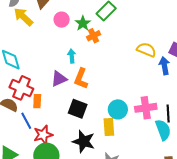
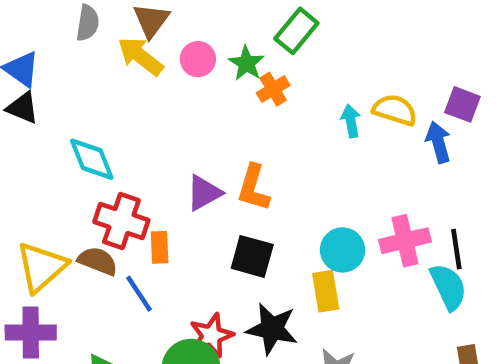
yellow arrow: (23, 17) -> (140, 56), moved
cyan arrow: (72, 56) -> (351, 121), moved
red star: (43, 135) -> (211, 335), moved

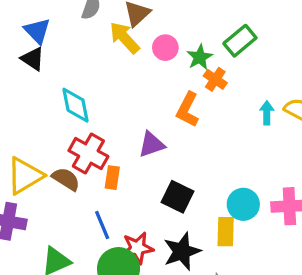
orange cross: (273, 89) -> (215, 79), turned -35
orange L-shape: (253, 188) -> (188, 110), moved
blue line: (139, 294) -> (102, 225), moved
black star: (272, 329) -> (182, 251), turned 30

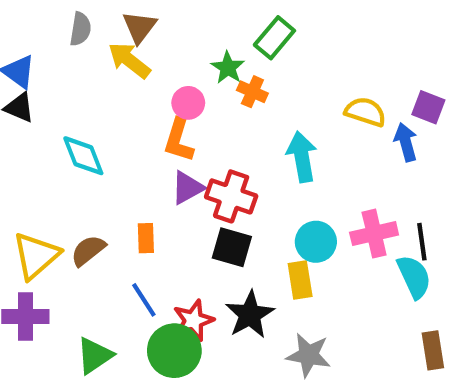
pink circle: (165, 48) -> (188, 103), moved
orange L-shape: (188, 110) -> (179, 140), moved
cyan arrow: (267, 113) -> (302, 157), moved, size x1.6
red cross: (88, 153) -> (231, 196), moved
brown semicircle: (66, 179) -> (88, 250), turned -60

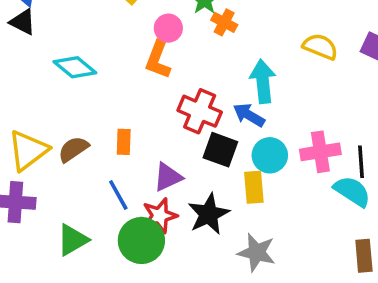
blue arrow: (406, 142) -> (249, 115), moved, turned -48
cyan diamond: (83, 156) -> (75, 67), turned -33
purple triangle: (187, 188) -> (168, 177), moved
black square: (232, 247) -> (220, 150), moved
cyan semicircle: (414, 277) -> (352, 191), turned -36

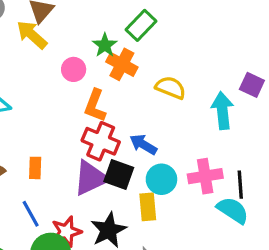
orange cross: (224, 22) -> (122, 64), size x1.4
yellow semicircle: (320, 47) -> (171, 88), moved
orange L-shape: (158, 60) -> (95, 106), moved
cyan arrow: (263, 81) -> (222, 111), moved
purple triangle: (168, 177) -> (91, 178), moved, size x1.4

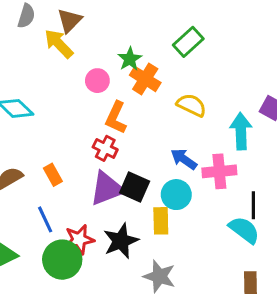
green rectangle: (141, 25) -> (188, 42), moved
red cross: (101, 141) -> (105, 148), moved, size x0.7
blue arrow: (143, 144) -> (184, 159), moved
orange rectangle: (35, 168) -> (53, 175), turned -35
pink cross: (205, 176) -> (219, 171), moved

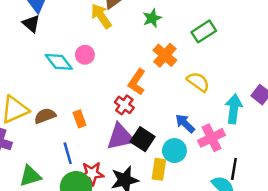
green star: (130, 59) -> (152, 18), moved
pink circle: (97, 81) -> (85, 55), moved
pink cross: (219, 171) -> (212, 138), turned -30

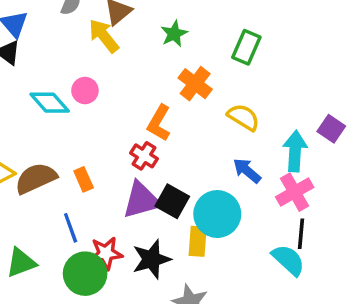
green rectangle: (204, 31) -> (246, 47), turned -30
brown semicircle: (45, 116) -> (36, 178), size x1.4
blue arrow: (185, 124) -> (247, 171), moved
pink cross: (212, 138) -> (295, 192), moved
cyan circle: (174, 151) -> (217, 214), size x1.4

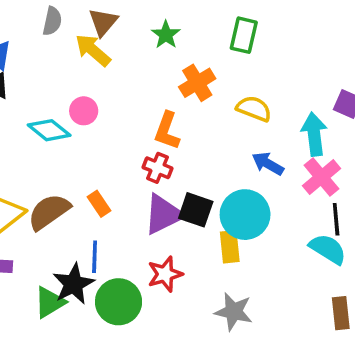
orange cross: (195, 84) -> (197, 83), turned 32
blue line: (71, 228) -> (95, 257), turned 32
red star: (106, 253) -> (165, 274), moved
black star: (151, 259) -> (73, 284), moved

